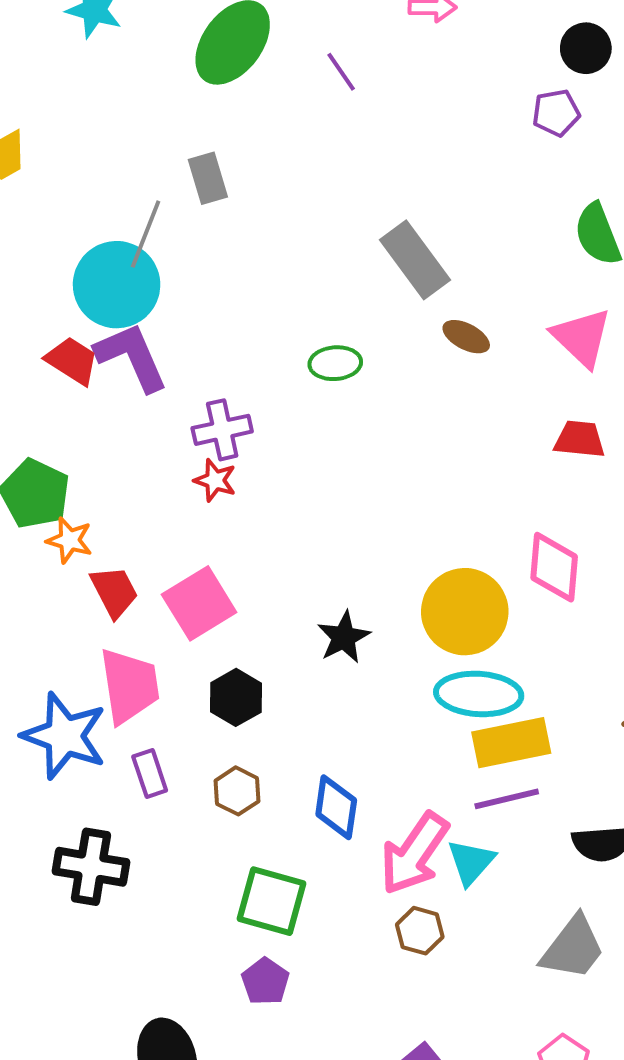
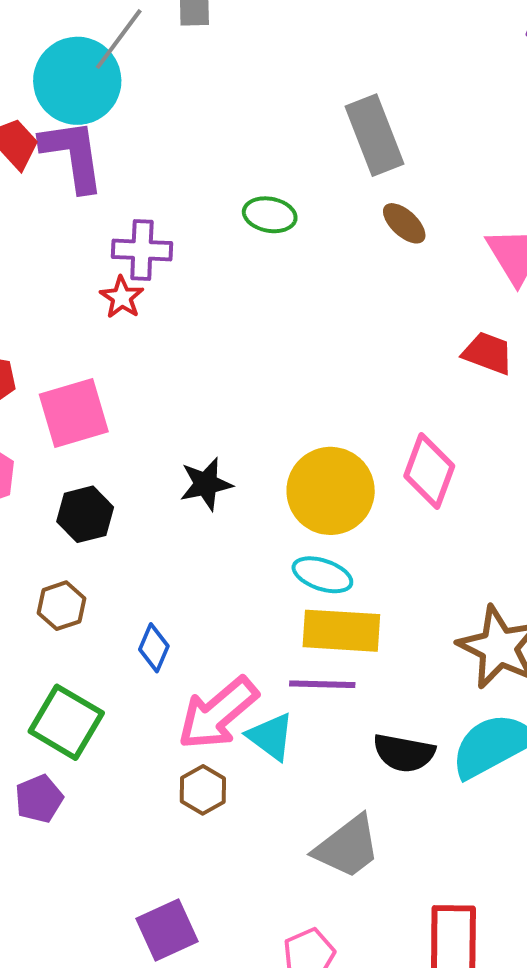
cyan ellipse: (479, 694) -> (322, 575), size x0.7
blue diamond: (336, 807) -> (154, 648), size x0.7
cyan triangle: (471, 862) -> (271, 736), turned -50

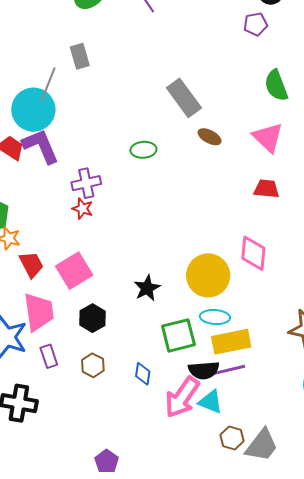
green square: (66, 722) -> (178, 335), moved, turned -30
black semicircle: (404, 753) -> (204, 370), moved
brown hexagon: (203, 790) -> (232, 438), moved

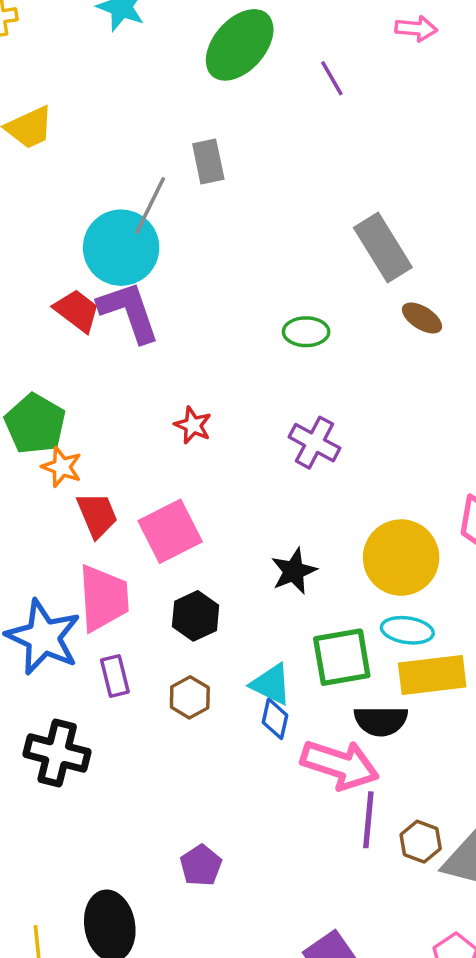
purple cross: (86, 183) -> (315, 443), moved, turned 36
purple line: (229, 370) -> (368, 820), moved, turned -76
pink arrow: (182, 397) -> (340, 765), turned -111
cyan triangle: (211, 402) -> (271, 684), moved

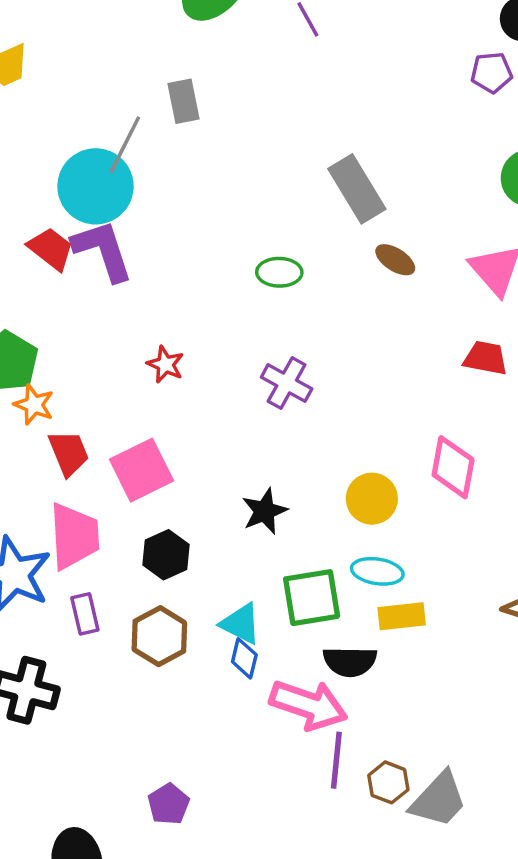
yellow circle: (401, 558) -> (372, 499), size x0.7
yellow rectangle: (432, 675) -> (402, 616), size x0.7
brown hexagon: (190, 697) -> (159, 636), size x1.4

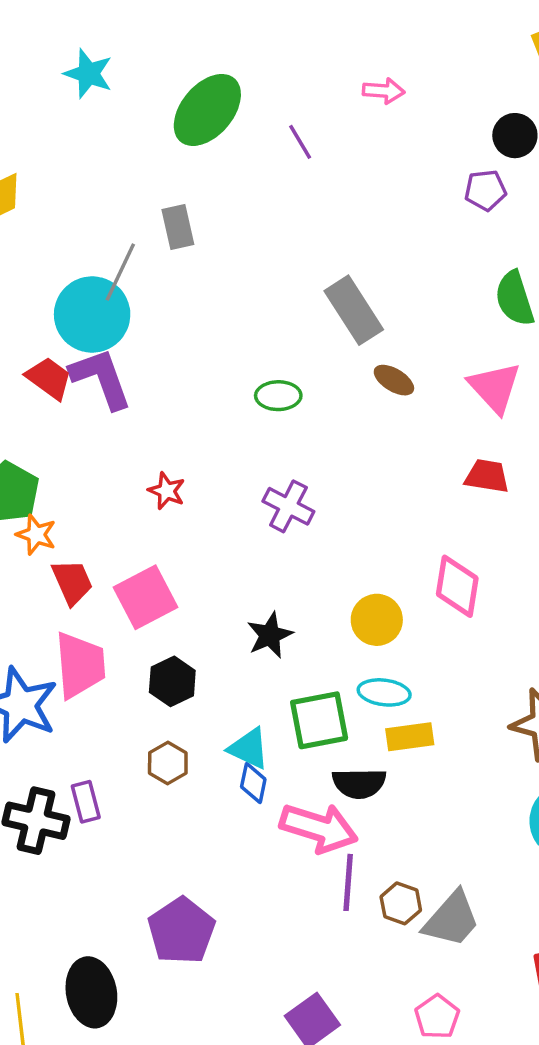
purple rectangle: (85, 614) -> (86, 802), moved
brown hexagon: (159, 636) -> (168, 763), size x0.7
purple pentagon: (169, 804) -> (181, 931), size x1.6

